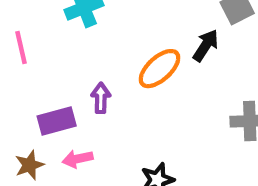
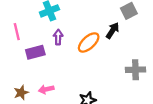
purple arrow: (101, 98) -> (58, 37), moved
purple rectangle: (57, 121) -> (35, 52), moved

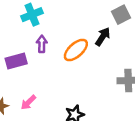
pink arrow: (46, 89) -> (28, 102), turned -32

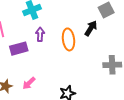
orange ellipse: (76, 50) -> (68, 39), turned -55

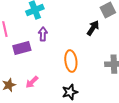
orange ellipse: (68, 39) -> (71, 61), moved

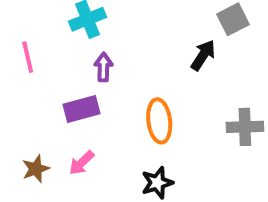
purple rectangle: (22, 48) -> (82, 109), moved

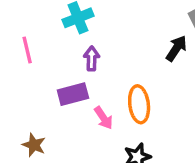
pink arrow: (82, 163) -> (103, 118), moved, turned -80
brown star: (36, 169) -> (34, 145), turned -30

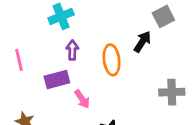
pink line: (27, 50) -> (19, 60), moved
orange ellipse: (139, 104) -> (112, 60), moved

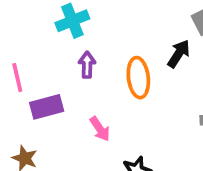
purple rectangle: (57, 79) -> (47, 107), moved

